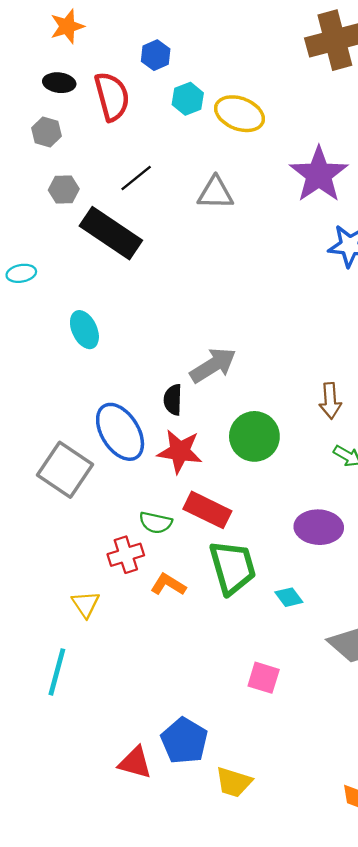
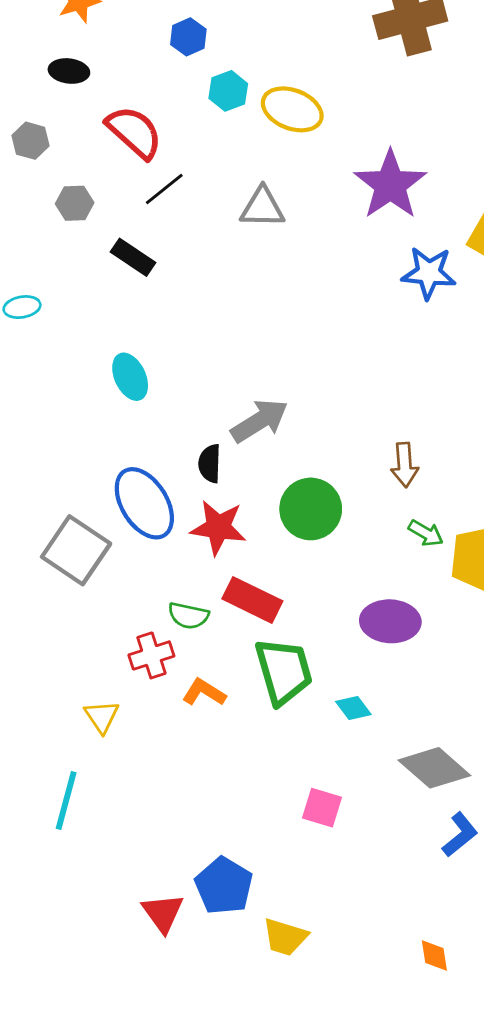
red semicircle: (112, 96) -> (134, 132), moved, turned -33
gray hexagon: (47, 132) -> (31, 141), moved
black rectangle: (111, 233) -> (133, 257), size x0.6
cyan ellipse: (84, 330) -> (130, 377), moved
red triangle: (135, 763) -> (163, 913), turned 39

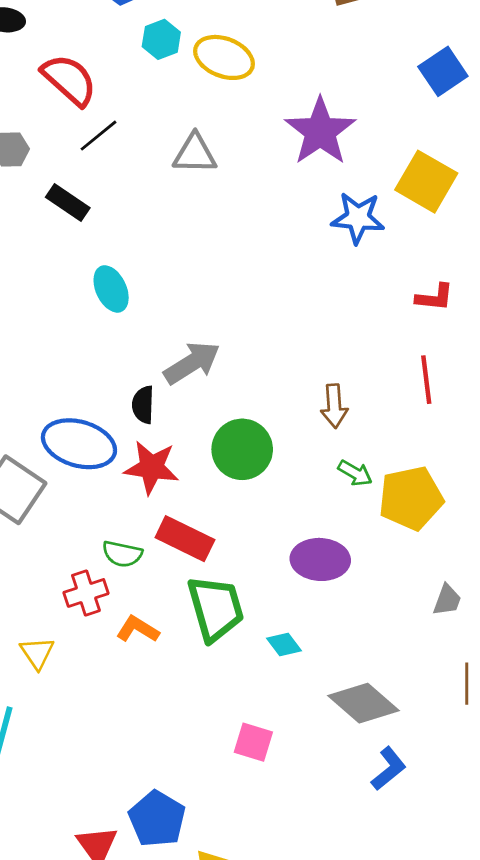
cyan ellipse: (130, 377) -> (111, 289), moved
blue ellipse: (144, 503) -> (79, 444), turned -42

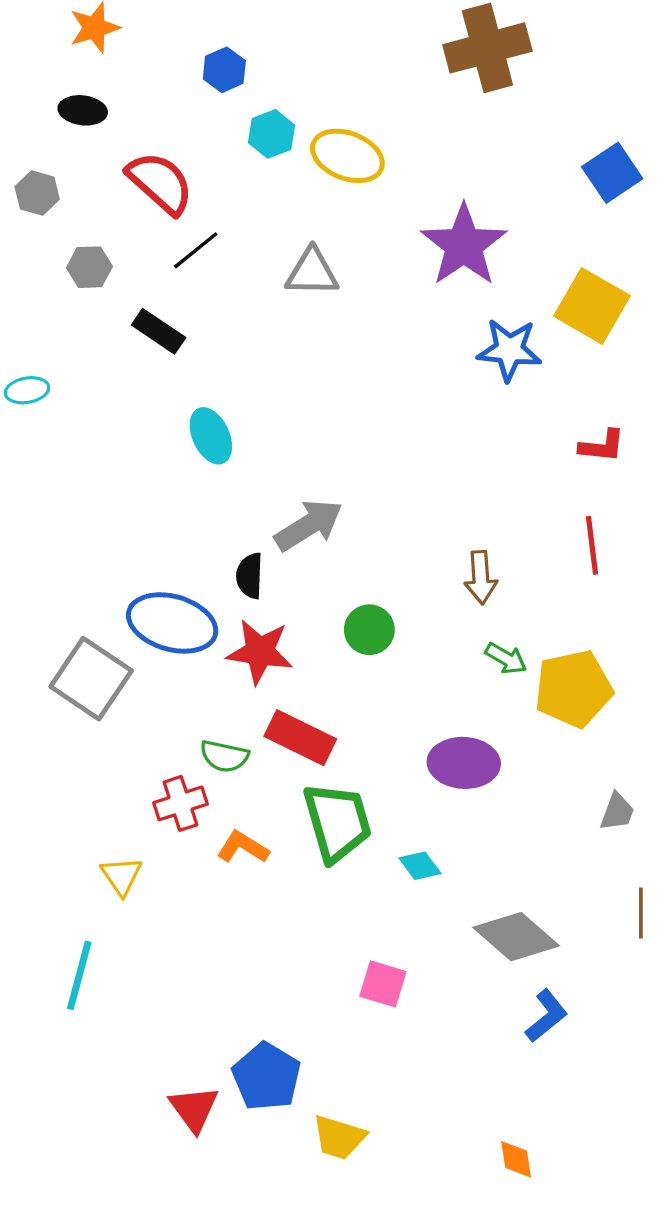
green circle: (242, 449) -> (369, 630), size x0.7

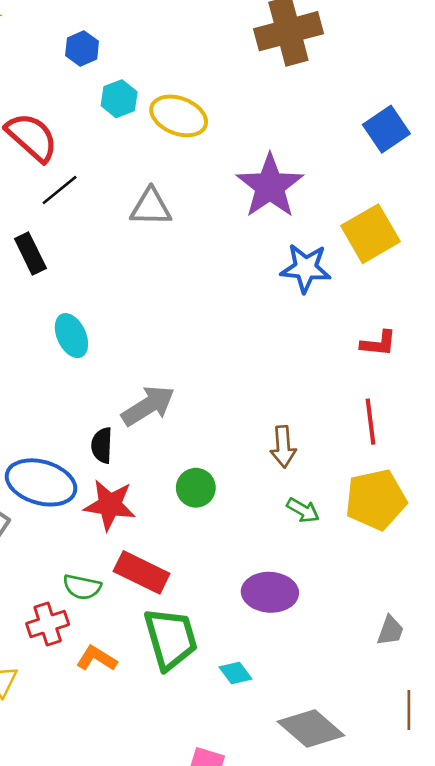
yellow square: (592, 306) -> (370, 234), turned 30
black rectangle: (159, 331) -> (30, 254), turned 30
yellow pentagon: (573, 689) -> (376, 500), moved

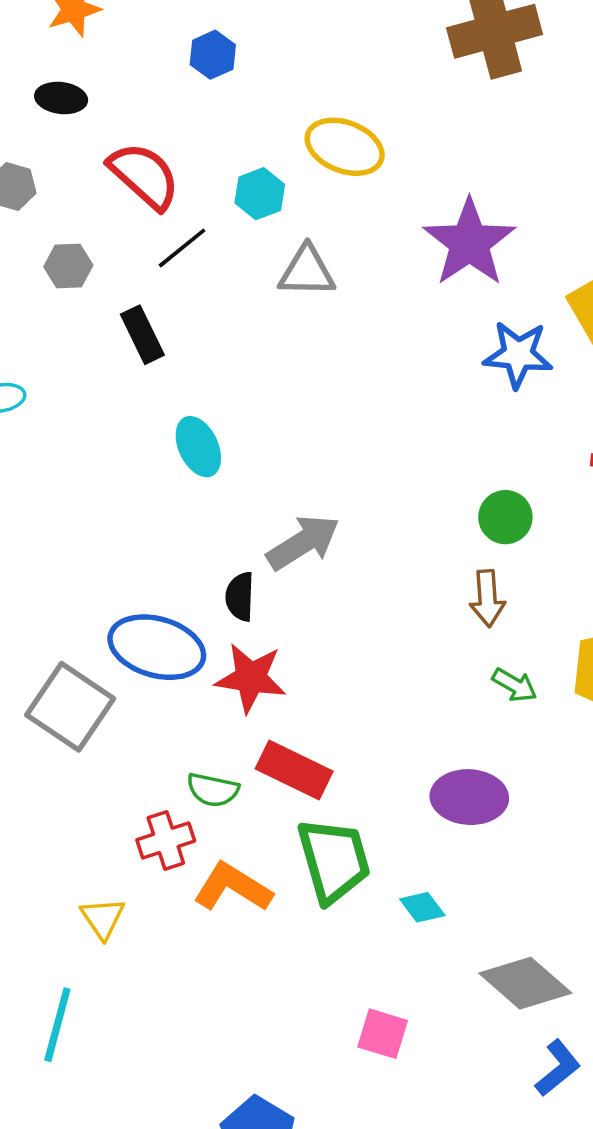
cyan hexagon: (119, 99) -> (260, 194), moved
green circle: (196, 488) -> (505, 517), moved
orange L-shape: (97, 658) -> (233, 887), size x1.4

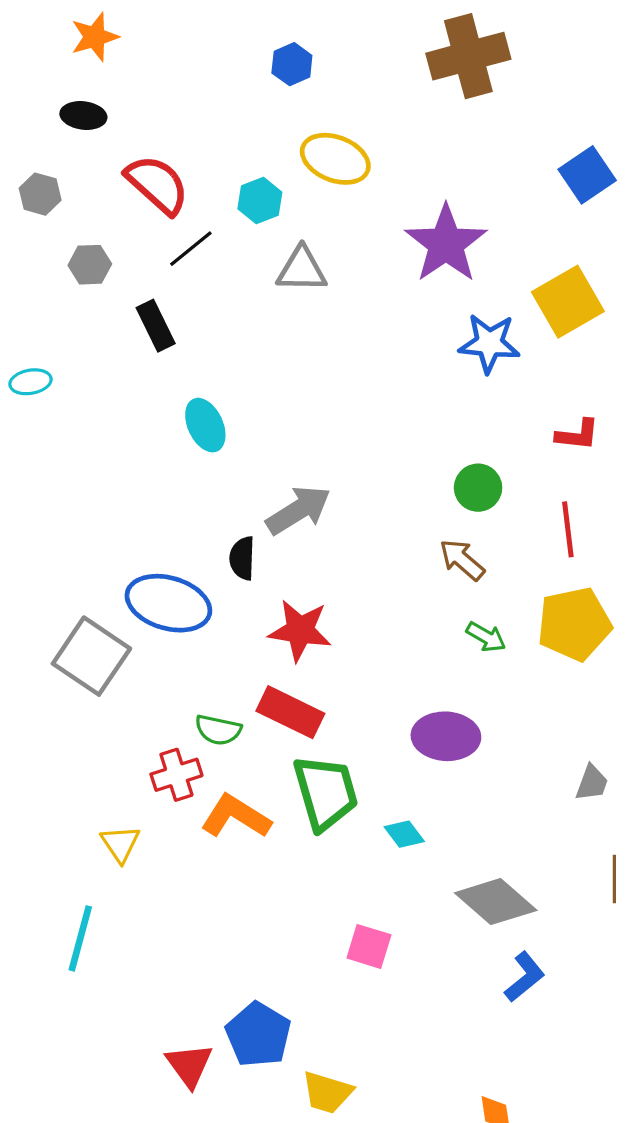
blue hexagon: (213, 55) -> (292, 64), moved
brown arrow: (487, 598) -> (462, 560), turned 135
red star: (251, 678) -> (300, 630), moved

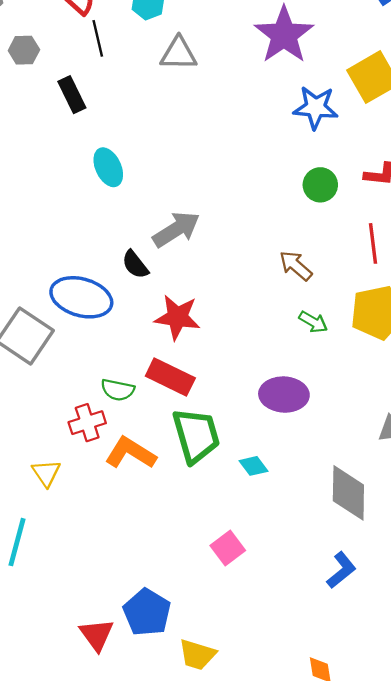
black line: (191, 249) -> (98, 38), turned -64
green circle: (478, 488) -> (320, 185), moved
black semicircle: (242, 558) -> (135, 264), turned -40
gray diamond: (496, 902) -> (348, 493), moved, turned 50
pink square: (369, 946) -> (228, 548), turned 36

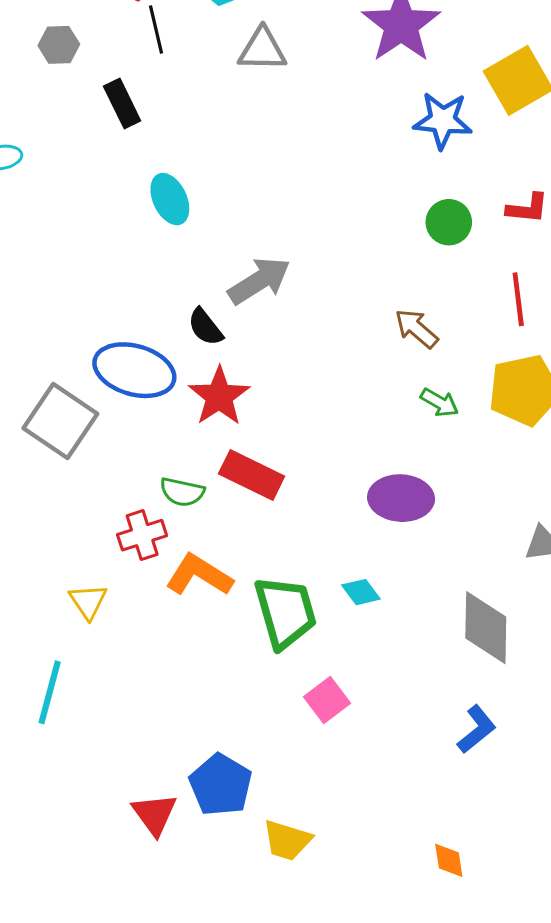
red star: (177, 317) -> (219, 396), moved, turned 30
green trapezoid: (196, 436) -> (285, 612), moved

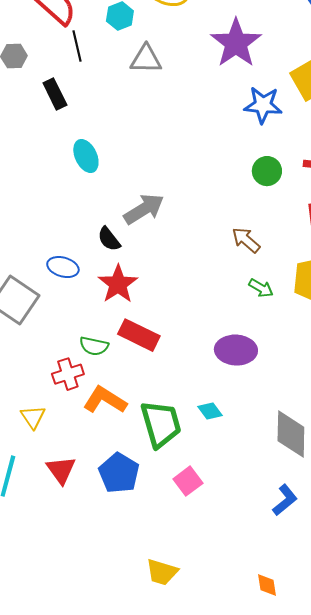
blue ellipse: (134, 370) -> (63, 267), size x0.6
blue pentagon: (221, 785) -> (119, 473), moved
red triangle: (154, 814) -> (61, 470), moved

